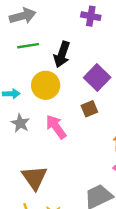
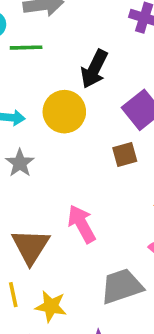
green line: (28, 46) -> (26, 48), moved
pink arrow: (56, 127) -> (82, 224), moved

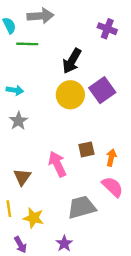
yellow circle: (64, 112) -> (70, 95), moved
brown square: (125, 155) -> (86, 149), moved
brown triangle: (31, 246) -> (22, 177), size x0.7

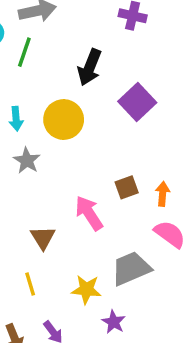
green line: (27, 44) -> (24, 52), turned -65
cyan arrow: (15, 90) -> (16, 119), turned 84
yellow circle: (70, 95) -> (64, 120), moved
yellow star: (34, 218) -> (86, 290), moved

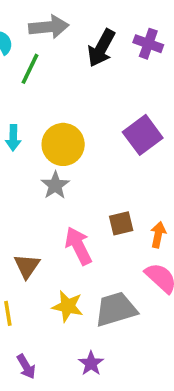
black arrow: (90, 67) -> (101, 48), moved
gray star: (27, 160) -> (55, 185), moved
yellow star: (86, 290) -> (68, 306), moved

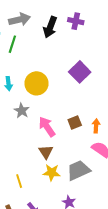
gray star: (55, 185) -> (22, 111), moved
pink arrow: (78, 246) -> (47, 127), moved
brown triangle: (27, 266) -> (46, 152), moved

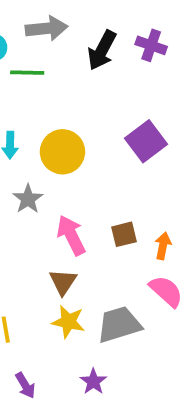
green line: (12, 44) -> (27, 73), turned 66

